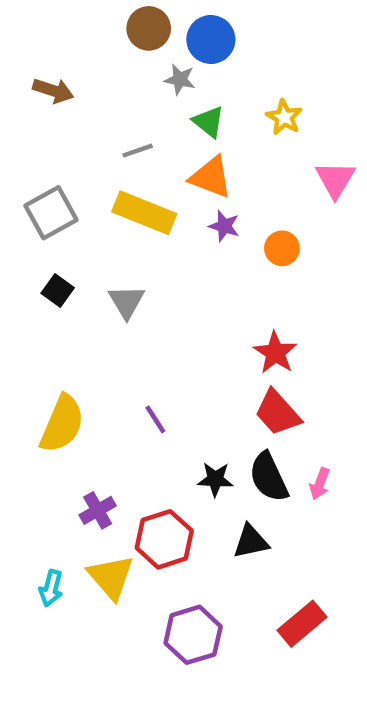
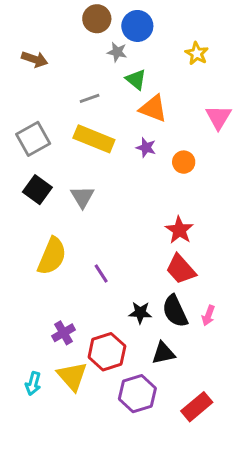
yellow star: (284, 117) -> (197, 53), moved
orange triangle: (211, 177) -> (153, 108), moved
black square: (58, 291) -> (37, 190), size x1.4
yellow semicircle: (62, 424) -> (52, 256), moved
purple hexagon: (193, 635) -> (137, 394), moved

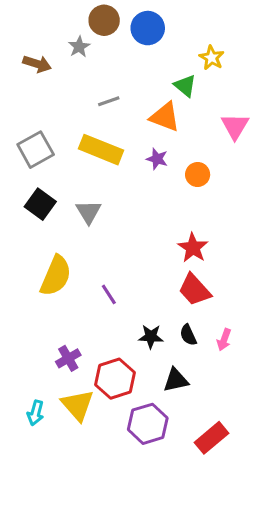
gray star: (117, 52) -> (79, 47), moved, turned 30
green triangle: (136, 80) -> (185, 86), moved
gray line: (90, 98) -> (109, 101), moved
black semicircle: (175, 311) -> (188, 335), size x0.6

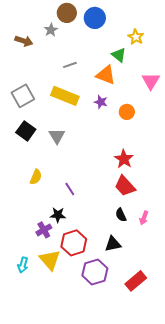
yellow semicircle: (56, 276) -> (36, 177), size x0.6
black star: (151, 337) -> (58, 215), moved

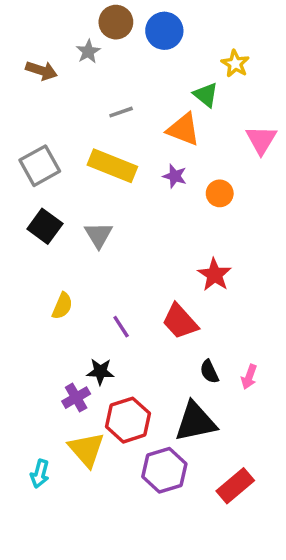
red trapezoid: (125, 186) -> (180, 321), moved
black triangle: (113, 244) -> (195, 422), size x1.5
cyan arrow: (23, 265) -> (40, 474), moved

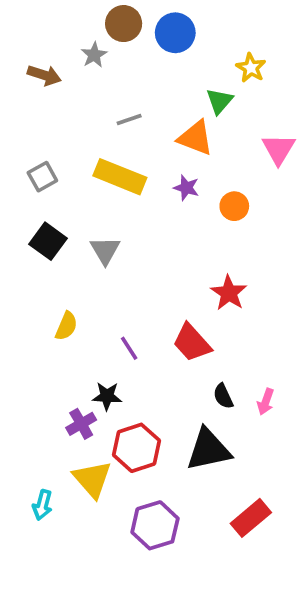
green triangle: (206, 95) -> (220, 101), turned 32
gray square: (40, 166) -> (42, 177), size x0.7
purple hexagon: (164, 470) -> (155, 525), moved

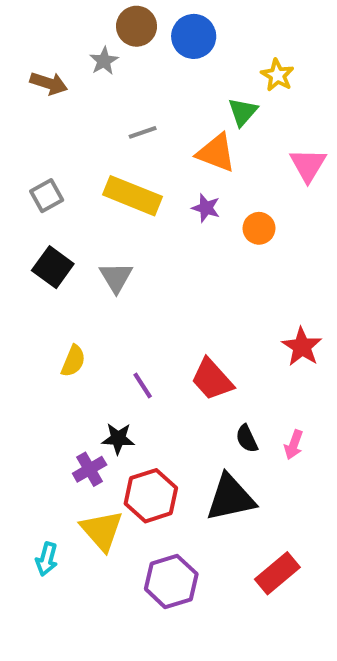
red star: (229, 293) -> (302, 347), moved

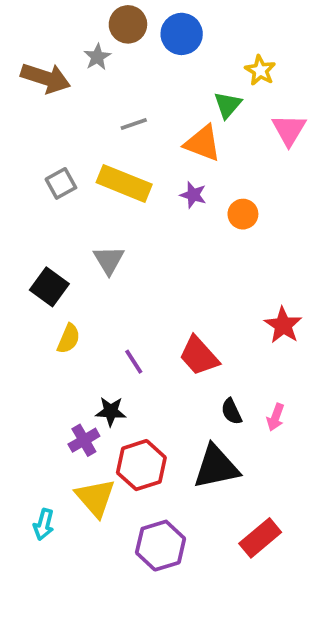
brown arrow: (49, 83) -> (46, 78), size x1.4
pink triangle: (308, 165) -> (289, 130), moved
gray square: (47, 196) -> (61, 183), moved
black square: (53, 267) -> (49, 287), moved

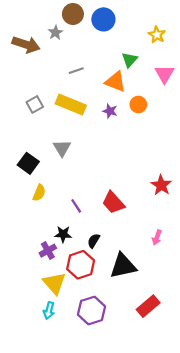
yellow star: (260, 70) -> (157, 35), moved
orange circle: (243, 214) -> (138, 104), moved
black semicircle: (231, 411) -> (94, 241), moved, turned 56
cyan arrow: (44, 524) -> (49, 311), moved

